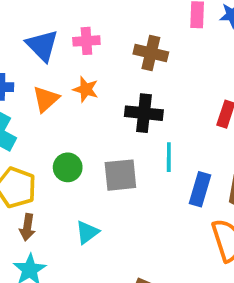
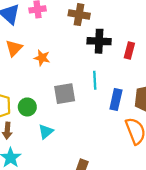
orange star: (86, 89) -> (42, 58), moved
black cross: (144, 113) -> (99, 41), moved
green circle: (68, 167) -> (27, 107), moved

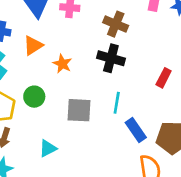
black cross: (99, 41) -> (111, 58), moved
blue rectangle: (116, 99) -> (136, 130), turned -60
green circle: (27, 107) -> (34, 97), moved

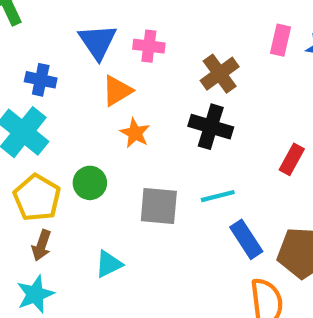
brown cross: (116, 24) -> (220, 74), turned 30
orange triangle: (33, 45) -> (117, 91), moved
cyan line: (117, 103) -> (218, 196), turned 65

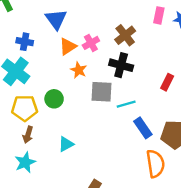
pink cross: (149, 46) -> (91, 43), moved, turned -35
yellow pentagon: (37, 198) -> (25, 108), turned -30
gray square: (159, 206) -> (101, 92), moved

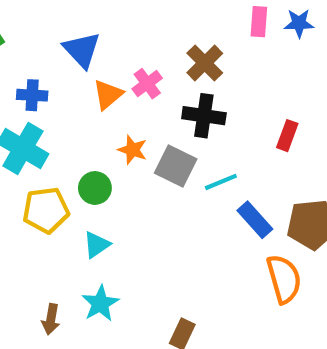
orange star: (79, 70) -> (132, 150), moved
gray square: (101, 92) -> (176, 166), turned 30
brown arrow: (28, 135) -> (51, 319), moved
cyan triangle: (66, 144) -> (97, 245), moved
cyan star: (25, 162) -> (100, 303), moved

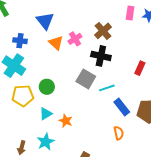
orange triangle: (108, 95) -> (56, 43), turned -42
orange star: (132, 150) -> (66, 121), moved
orange semicircle: (284, 279) -> (119, 133), moved, size x0.6

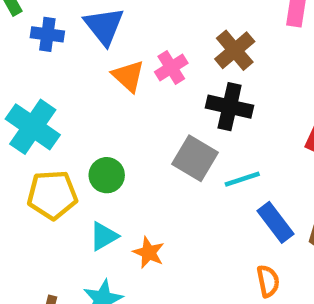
blue cross: (20, 41) -> (47, 34), moved

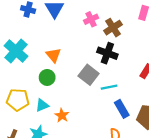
pink cross: (171, 68) -> (91, 19), moved
orange triangle: (128, 76) -> (53, 55), moved
yellow pentagon: (52, 195) -> (18, 100), moved

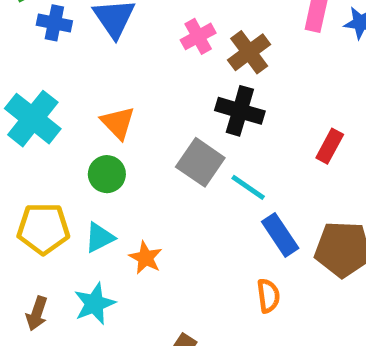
cyan line: (109, 87) -> (248, 187), turned 49

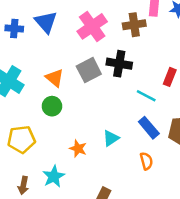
pink cross: (198, 36) -> (92, 26), size x1.6
brown cross: (249, 52) -> (134, 25), moved, turned 35
gray square: (200, 162) -> (89, 70), moved, turned 35
cyan line: (248, 187) -> (146, 96), moved
cyan triangle: (100, 238) -> (111, 138), moved

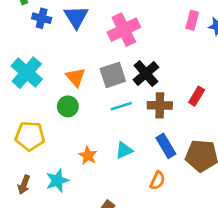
brown cross: (134, 25) -> (160, 105), moved
black cross: (119, 64) -> (146, 74), turned 30
cyan line: (146, 96) -> (121, 106), moved, turned -54
orange semicircle: (146, 161) -> (157, 180), turned 30

